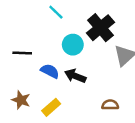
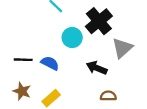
black line: (22, 53) -> (23, 60), moved
black arrow: (75, 76) -> (97, 68), moved

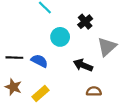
black cross: (99, 21) -> (85, 22), size x0.6

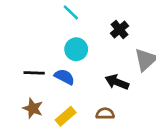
cyan circle: (60, 37) -> (76, 49), moved
brown semicircle: (94, 91) -> (105, 114), moved

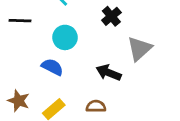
black line: (34, 73) -> (20, 21), moved

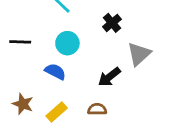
black line: (20, 21) -> (20, 42), moved
black arrow: (109, 73) -> (109, 77), turned -60

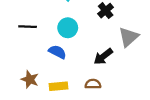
yellow rectangle: (57, 112) -> (59, 86), turned 36

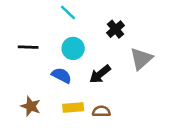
black arrow: (103, 56) -> (100, 74), moved
yellow rectangle: (59, 86) -> (73, 108), moved

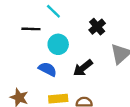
black line: (28, 47) -> (31, 29), moved

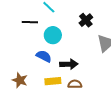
black arrow: (83, 68) -> (69, 64), moved, turned -144

